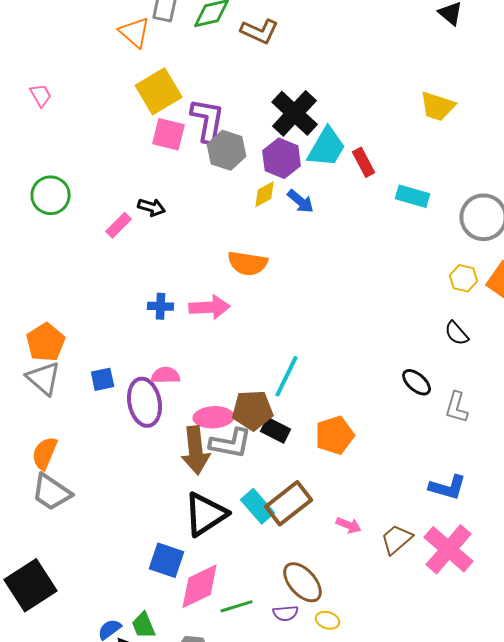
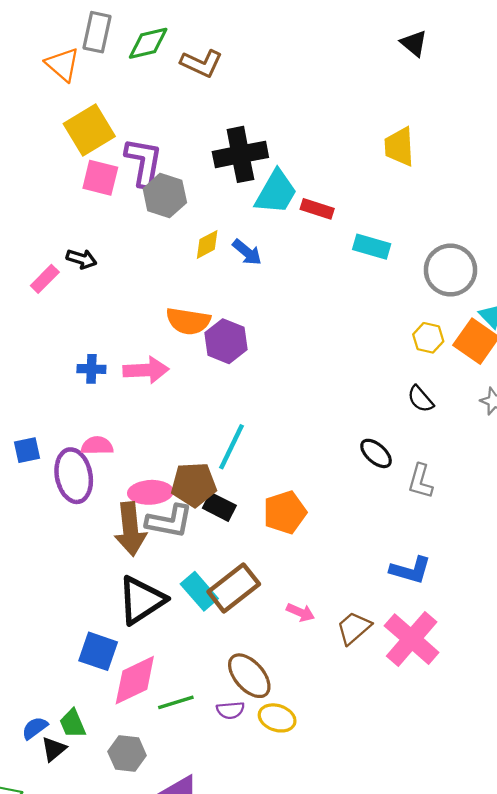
yellow trapezoid: (438, 106) -> (399, 147), turned 69
black cross: (295, 113) -> (240, 154), turned 36
purple hexagon: (282, 158) -> (226, 341), moved
red rectangle: (364, 162) -> (317, 209), turned -44
yellow ellipse: (328, 620) -> (277, 718), size x1.4

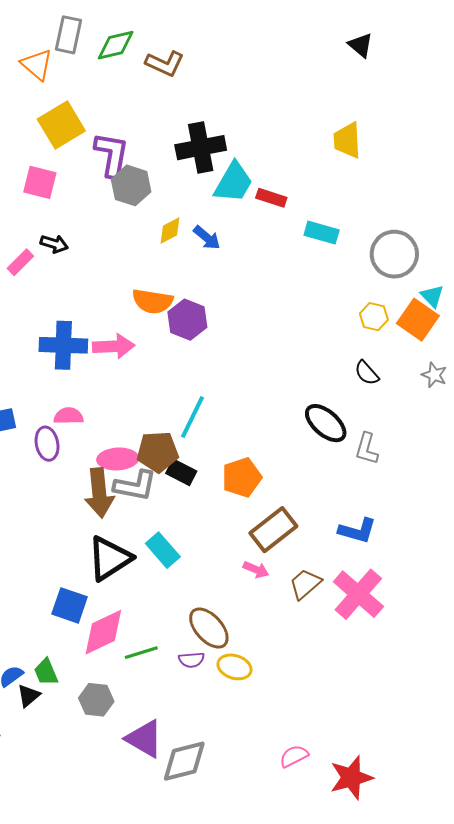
pink square: (100, 178) -> (40, 182), moved
blue cross: (91, 369) -> (63, 345), size x1.8
black ellipse: (376, 453) -> (326, 423), size x1.4
purple ellipse: (74, 476) -> (47, 444), size x0.7
brown rectangle: (234, 588) -> (273, 530), moved

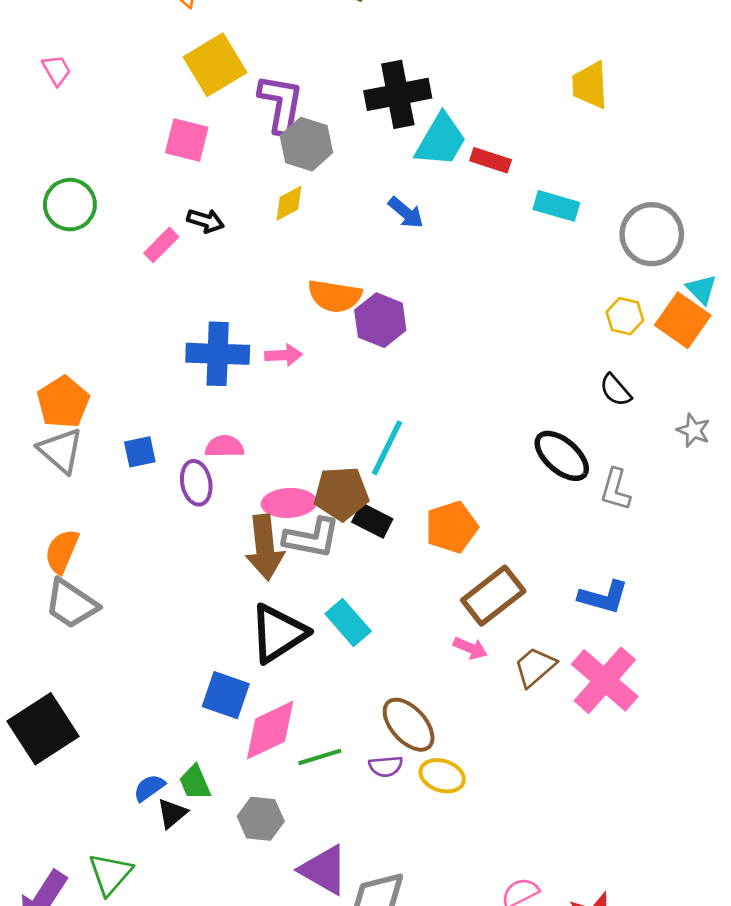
yellow diamond: (170, 231) -> (289, 203), moved
pink arrow: (114, 346) -> (284, 355), size x0.7
gray star: (434, 375) -> (693, 430), moved

